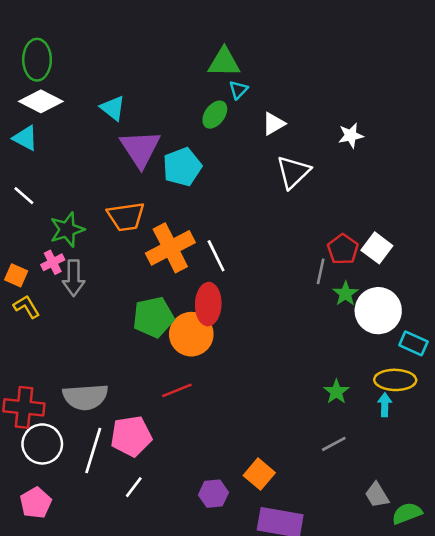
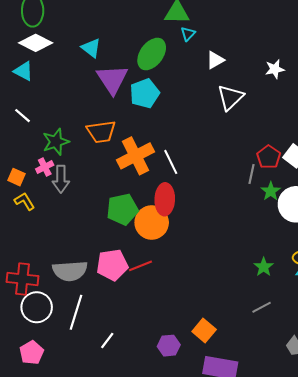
green ellipse: (215, 115) -> (152, 54), moved, size x1.5
pink pentagon: (131, 436) -> (112, 265), moved

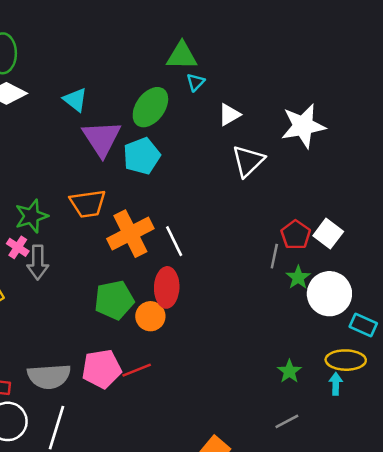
white star: (275, 69) -> (303, 126), size x1.8
pink cross: (45, 167) -> (18, 247), turned -30
orange circle: (152, 222) -> (150, 316), size x0.7

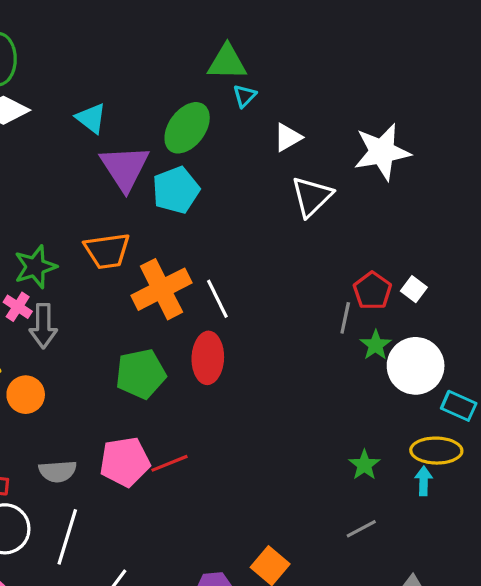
white square: (328, 234) -> (414, 289), size x0.7
orange circle: (150, 316) -> (26, 395), moved
gray semicircle: (49, 376) -> (58, 471), size x0.7

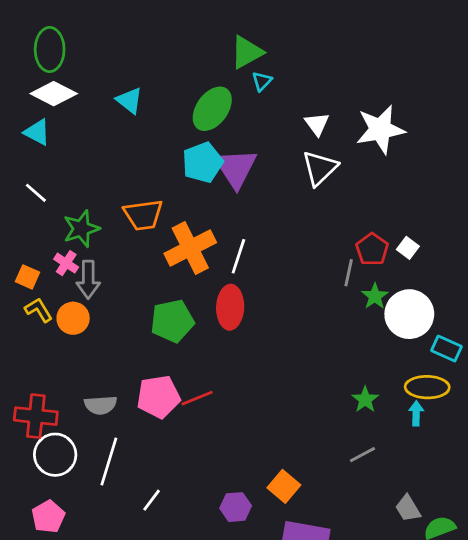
green triangle: (227, 62) -> (247, 52), turned -30
white triangle: (288, 137) -> (317, 124), moved, turned -36
purple triangle: (125, 168) -> (236, 168), moved
white line: (217, 299) -> (238, 256), turned 44
orange circle: (26, 395) -> (73, 318), moved

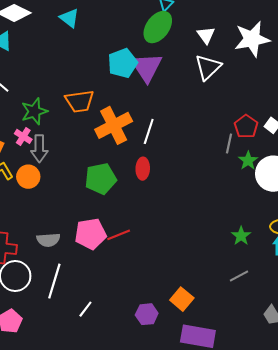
green ellipse: (212, 109) -> (158, 27), moved
red ellipse: (230, 307) -> (143, 169), size x0.7

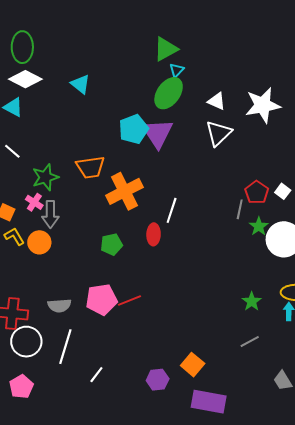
white triangle: (206, 35) -> (217, 101), turned -30
white line: (149, 131) -> (172, 210), moved
green pentagon: (101, 179) -> (111, 244), size x0.7

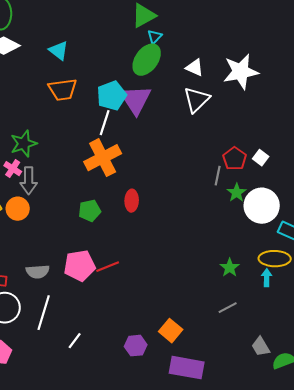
orange trapezoid: (90, 167) -> (63, 90), moved
white line: (172, 210) -> (105, 123), moved

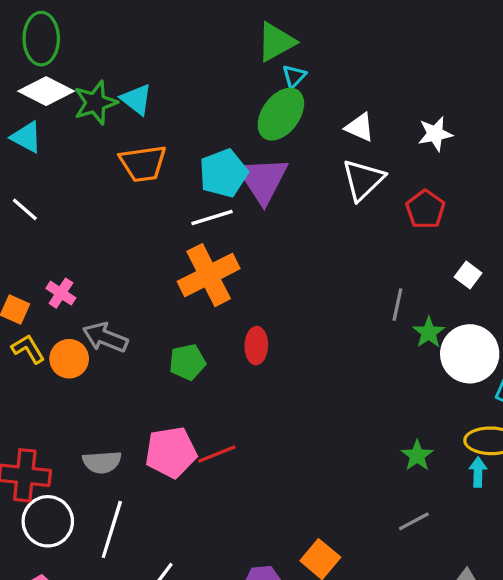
white star: (241, 72) -> (435, 134), size x0.6
white line: (105, 123) -> (212, 218), turned 55
green star: (24, 144) -> (95, 103), moved
red pentagon: (235, 159) -> (425, 209), moved
gray arrow: (29, 181) -> (105, 337), moved, turned 112

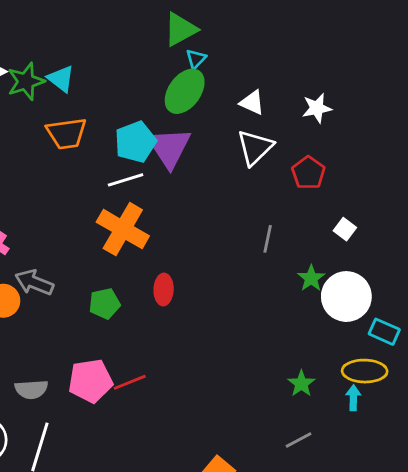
orange cross: (209, 275) -> (123, 229), turned -33
gray line: (397, 305) -> (268, 239), moved

